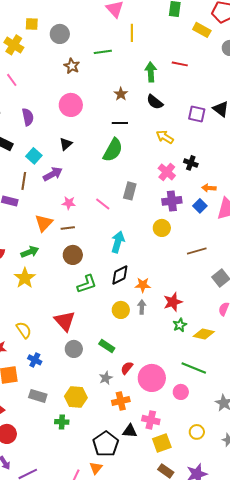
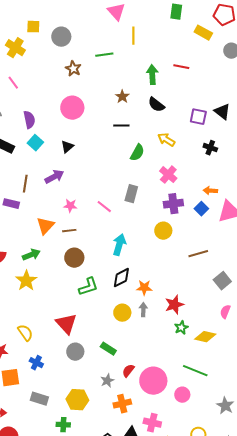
green semicircle: (113, 150) -> (137, 153), moved, size x0.7
cyan square: (34, 156) -> (35, 143), moved
black cross: (191, 163) -> (210, 148), moved

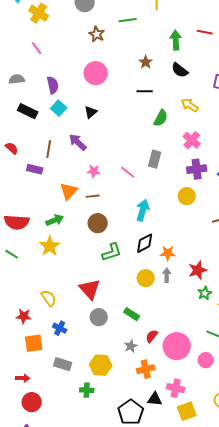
purple arrow: (54, 177) -> (78, 142), turned -108

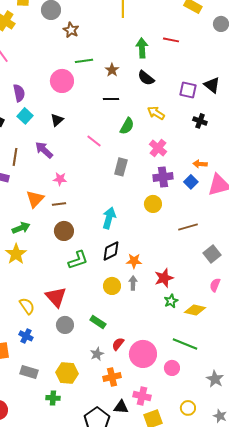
green line: (128, 20) -> (84, 61), moved
brown star: (97, 34) -> (71, 30), moved
pink line: (128, 172) -> (94, 141), moved
yellow semicircle: (49, 298) -> (27, 306), moved

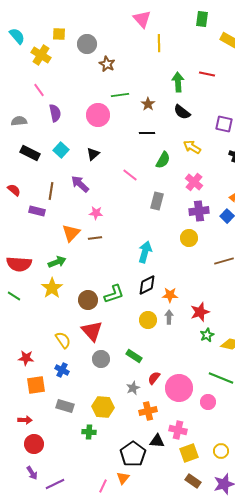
purple semicircle: (19, 93) -> (55, 113), moved
brown circle: (64, 231) -> (88, 300), moved
yellow circle: (188, 408) -> (221, 451), moved

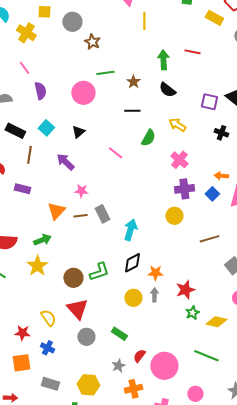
brown line: (51, 191) -> (29, 155), moved
gray rectangle: (157, 201) -> (102, 214), moved, turned -42
red star: (26, 358) -> (22, 333), moved
pink circle: (208, 402) -> (195, 394), moved

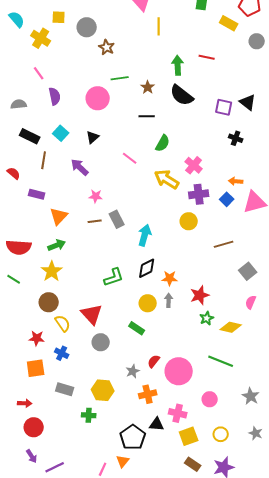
black semicircle: (167, 90) -> (182, 95), size x1.4
yellow arrow: (177, 125) -> (167, 179), moved, size x1.4
orange triangle: (56, 211) -> (59, 216), moved
brown circle: (73, 278) -> (49, 302), moved
green rectangle: (119, 334) -> (137, 328), moved

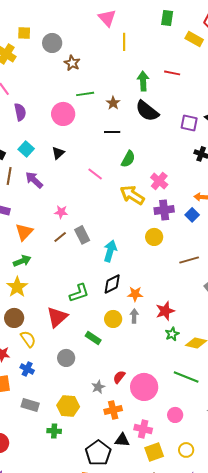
purple arrow: (80, 167) -> (34, 180), moved
brown line: (95, 221) -> (60, 237), turned -32
red triangle: (92, 314) -> (57, 317), moved, turned 30
green rectangle: (137, 328) -> (93, 338), moved

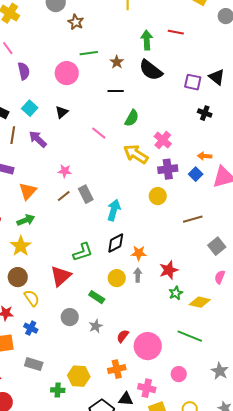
gray star: (98, 387) -> (96, 326), moved
yellow hexagon: (68, 406) -> (79, 376), moved

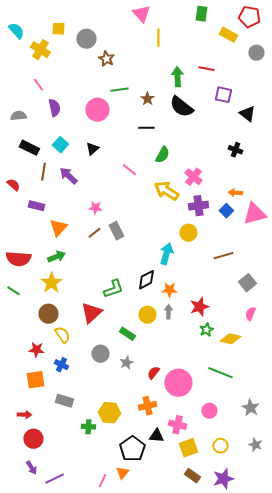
purple square: (193, 82) -> (223, 95), moved
cyan arrow: (114, 210) -> (166, 254), moved

